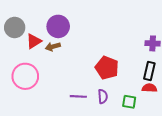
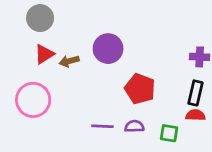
purple circle: (58, 26) -> (108, 49), moved
gray circle: (15, 27) -> (40, 18), moved
purple semicircle: (103, 96) -> (134, 126), turned -88

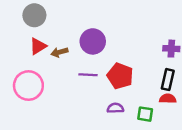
purple line: (102, 126) -> (88, 75), moved

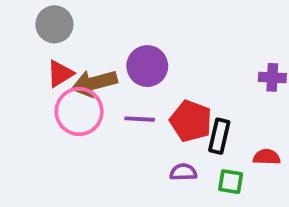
brown arrow: (59, 52) -> (94, 83), size x1.6
black rectangle: (168, 80) -> (219, 136), moved
pink circle: (28, 86) -> (79, 112), moved

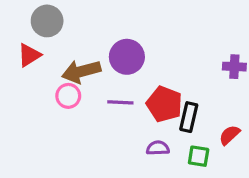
red triangle: (60, 74) -> (29, 55), moved
pink circle: (79, 112) -> (68, 96), size x0.6
red semicircle: (267, 157) -> (229, 135), turned -45

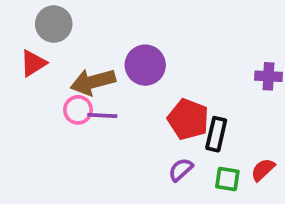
purple line: (120, 102) -> (102, 116), moved
red semicircle: (229, 135) -> (263, 170), moved
purple semicircle: (158, 148) -> (181, 170), turned -40

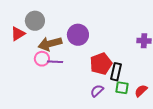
gray circle: (54, 24) -> (35, 21), moved
red pentagon: (188, 119) -> (101, 64), turned 30
green square: (227, 179) -> (122, 88), moved

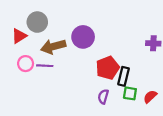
pink circle: (42, 59) -> (26, 64), moved
purple line: (55, 62) -> (45, 66), moved
purple semicircle: (97, 91) -> (103, 97), turned -32

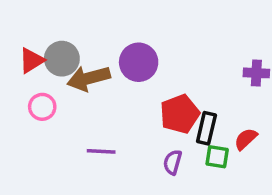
gray circle: (37, 22) -> (62, 59), moved
purple line: (45, 66) -> (101, 151), moved
red semicircle: (150, 97) -> (246, 139), moved

